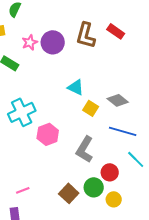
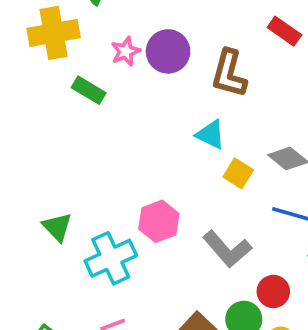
brown L-shape: (86, 35) -> (229, 74), moved
cyan cross: (22, 112) -> (111, 258), moved
gray L-shape: (85, 149) -> (227, 249), turned -72

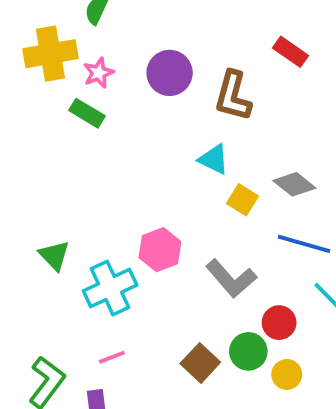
pink star: (126, 51) -> (99, 73), moved

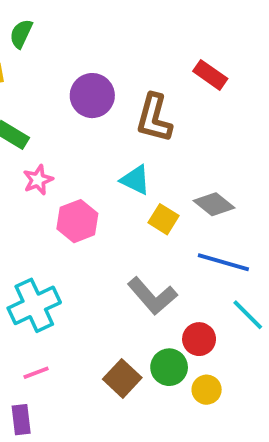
pink star: (99, 73) -> (38, 180), moved
pink hexagon: (160, 250) -> (77, 221), moved

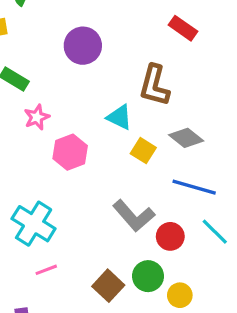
brown L-shape: (154, 118) -> (154, 85), moved
cyan cross: (34, 305) -> (34, 224), turned -33
red circle: (199, 339) -> (170, 236), moved
pink line: (36, 373) -> (46, 270), moved

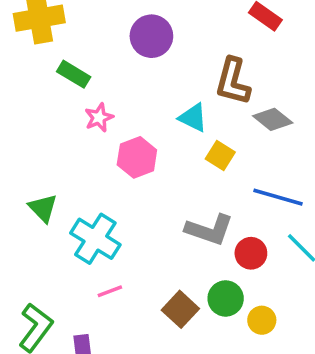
gray diamond: (186, 138) -> (273, 119), moved
gray L-shape: (134, 216) -> (209, 230), turned -30

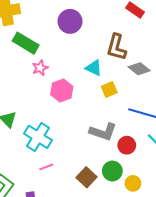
green rectangle: (74, 74) -> (26, 43), size x1.4
yellow square: (220, 156) -> (109, 89), turned 35

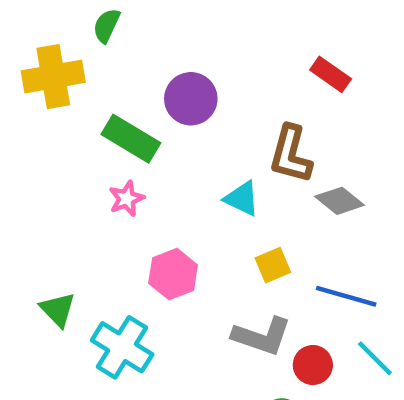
green rectangle: (26, 43) -> (131, 139), moved
yellow square: (109, 89) -> (273, 265), moved
pink hexagon: (62, 91) -> (173, 274), moved

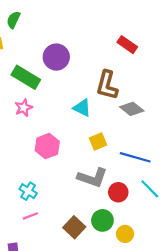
cyan cross: (122, 347) -> (28, 191), moved, size x0.6

